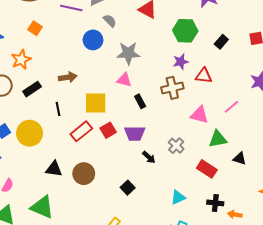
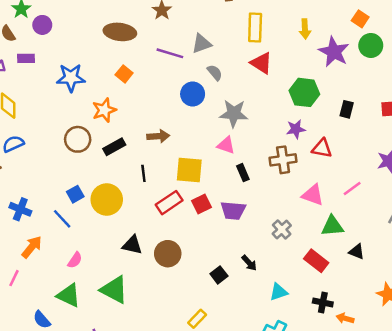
black rectangle: (221, 42) -> (347, 109), turned -32
black arrow: (149, 157) -> (249, 263), moved

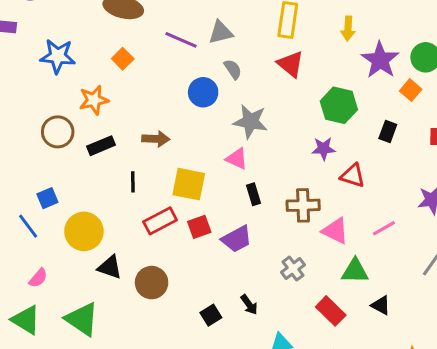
orange square: (360, 19) -> (411, 90), moved
brown cross: (283, 160) -> (303, 205), moved
yellow circle: (107, 199) -> (84, 231), moved
purple trapezoid: (233, 211) -> (237, 239), turned -40

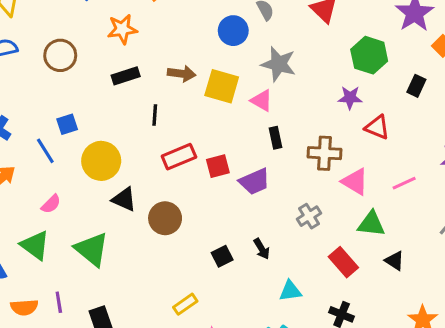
brown circle: (58, 132) -> (60, 55), moved
yellow square: (189, 184) -> (222, 86), moved

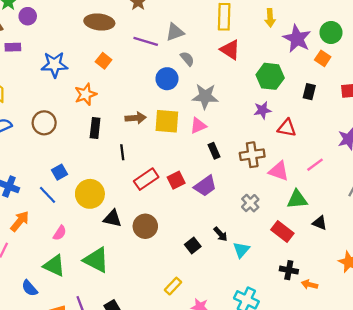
black rectangle: (126, 76) -> (95, 128), turned -54
pink triangle: (262, 101) -> (198, 126), turned -42
cyan triangle: (290, 291) -> (241, 250), moved, turned -30

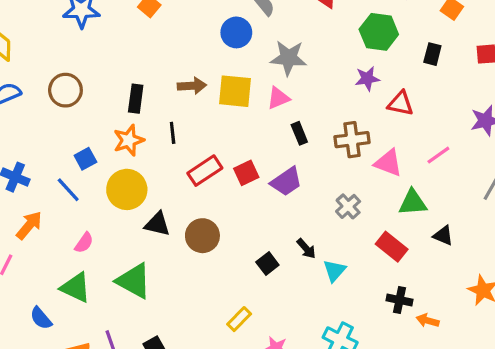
orange star: (86, 94) -> (129, 140), moved

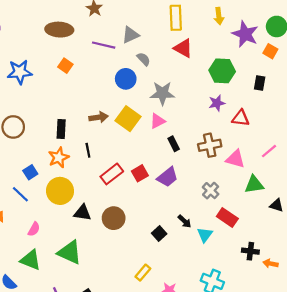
yellow square: (235, 91) -> (128, 119), turned 35
red rectangle: (392, 247) -> (227, 218), moved

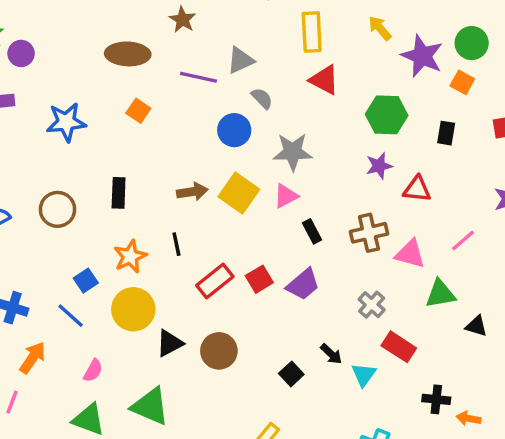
yellow arrow: (219, 16) -> (380, 28), turned 147
black rectangle: (61, 129) -> (119, 193), moved
black triangle: (83, 213) -> (170, 343), turned -36

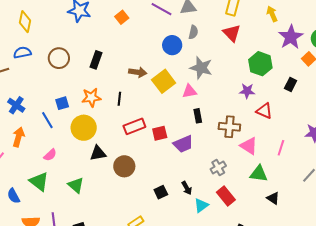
gray semicircle: (262, 98) -> (193, 32), turned 40
pink line: (463, 240) -> (281, 148), turned -49
orange arrow: (33, 358) -> (19, 137), turned -36
green triangle: (150, 406) -> (76, 185), size x0.7

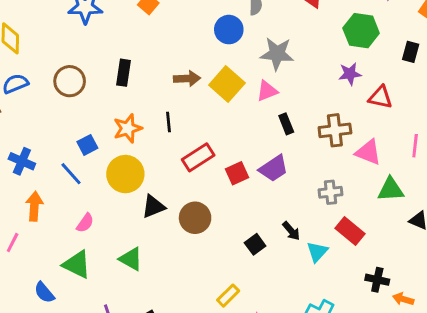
red square: (160, 133) -> (237, 173), moved
gray cross: (218, 168) -> (331, 192), turned 35

